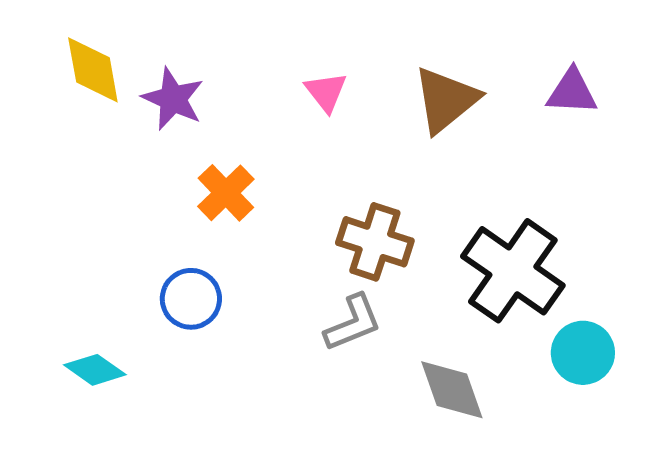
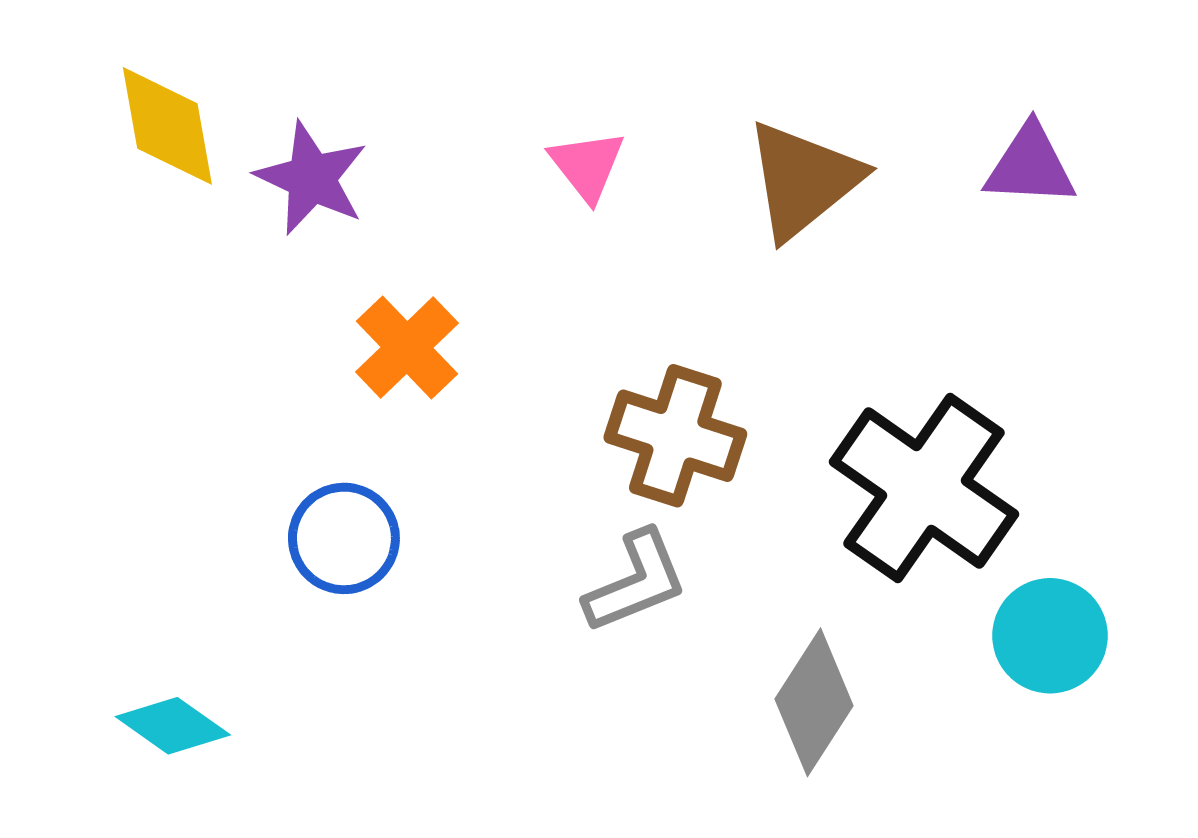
cyan diamond: (95, 370) -> (173, 726), moved
gray diamond: (452, 390) -> (814, 702), turned 52

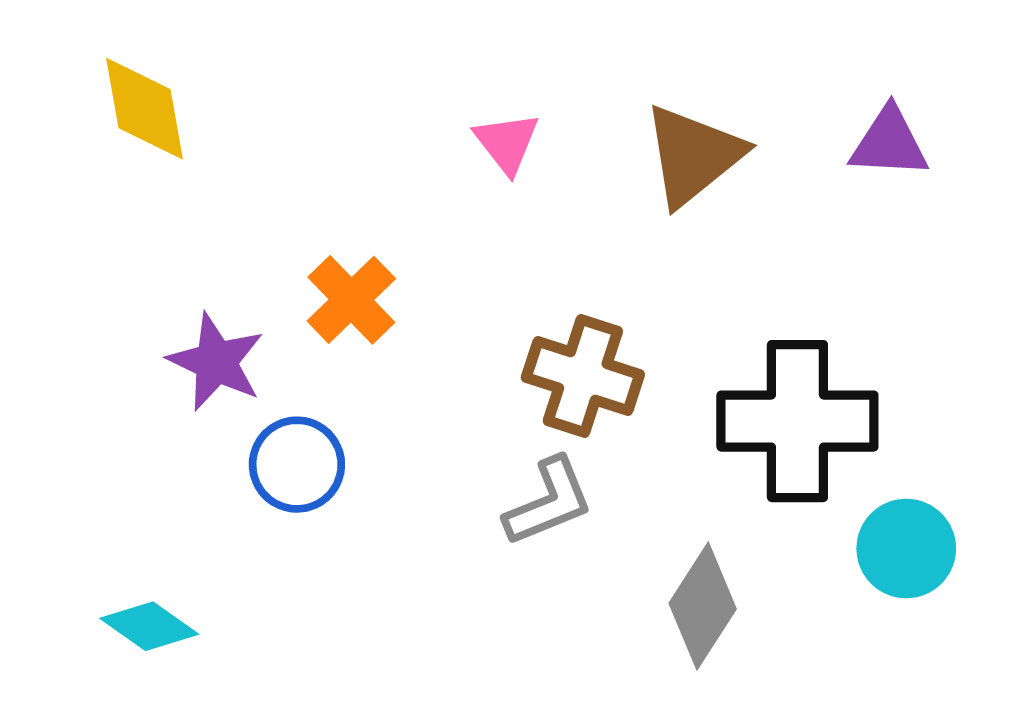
purple star: (312, 178) -> (216, 362), moved
black cross: (924, 488) -> (797, 421), turned -35

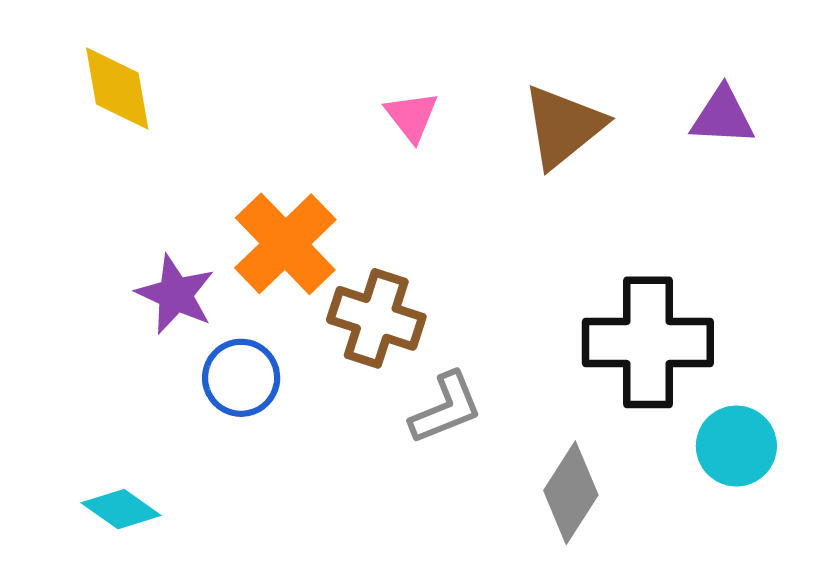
orange cross: (351, 300) -> (285, 244), size x1.4
brown cross: (583, 376) -> (376, 318), moved

